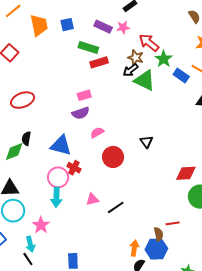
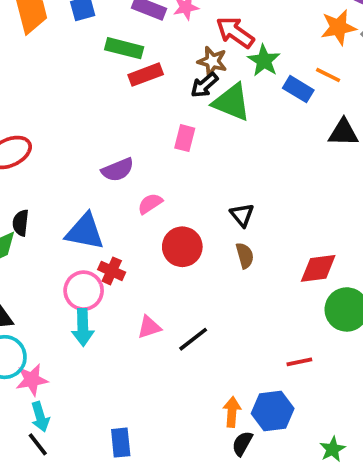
pink rectangle: (84, 95) -> (185, 138), moved, turned -56
pink star: (41, 225) -> (32, 380), moved, turned 30
brown semicircle: (159, 234) -> (245, 256), moved

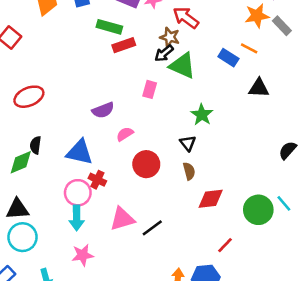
green star: (264, 61) -> (202, 115), moved
red diamond: (318, 268) -> (211, 199), moved
pink triangle: (149, 327) -> (122, 219), size x1.5
red line: (299, 362) -> (225, 245), turned -36
pink star: (32, 380) -> (83, 255), moved

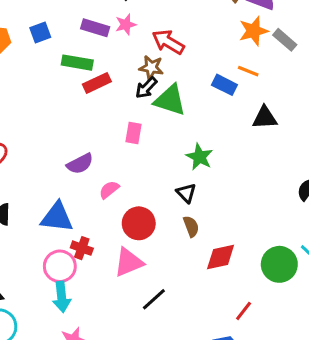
pink triangle: (122, 219) -> (129, 262), moved

